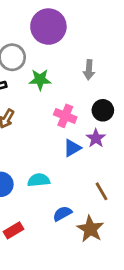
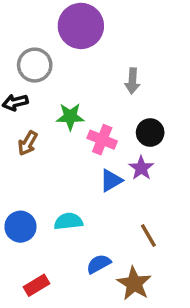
green star: (40, 80) -> (70, 117), moved

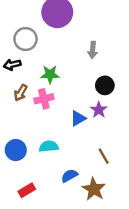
pink cross: (102, 140) -> (44, 99), moved, turned -36

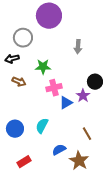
black circle: (105, 85) -> (95, 82), moved
brown arrow: (21, 93) -> (19, 82), turned -96
pink cross: (44, 99) -> (54, 88), moved
cyan semicircle: (49, 146) -> (42, 126), turned -56

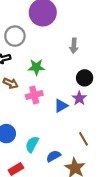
black circle: (95, 82) -> (85, 78), moved
pink cross: (54, 88) -> (34, 95), moved
cyan semicircle: (42, 126) -> (32, 144), moved

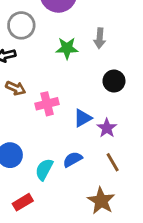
green star: (36, 67) -> (67, 48), moved
purple star: (79, 98) -> (107, 128), moved
blue semicircle: (53, 156) -> (73, 159), moved

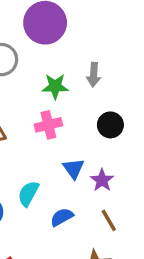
pink cross: (47, 104) -> (48, 125), moved
blue triangle: (83, 118) -> (74, 168), turned -36
cyan semicircle: (44, 169) -> (28, 194), moved

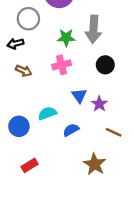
gray arrow: (94, 75) -> (93, 29), size x1.6
cyan semicircle: (28, 194) -> (47, 113), turned 42
brown line: (109, 220) -> (114, 132), moved, turned -35

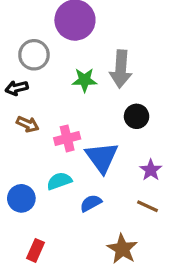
pink cross: (62, 65) -> (67, 138), moved
blue triangle: (79, 96) -> (102, 157), size x1.6
purple star: (99, 104) -> (151, 170), moved
red rectangle: (30, 165) -> (36, 250), turned -35

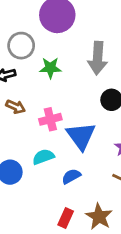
green star: (84, 80) -> (50, 68), moved
red rectangle: (36, 250) -> (66, 218), moved

